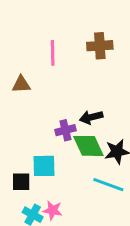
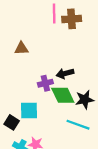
pink line: (53, 53) -> (54, 13), moved
brown triangle: (21, 84) -> (21, 48), moved
black square: (21, 182) -> (12, 122), turned 32

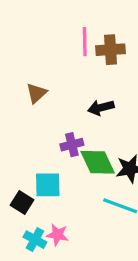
brown triangle: (21, 48) -> (37, 93), turned -40
black arrow: (65, 73) -> (101, 108), moved

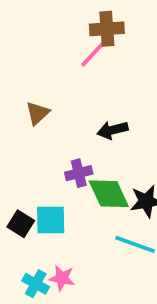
pink line: (85, 42) -> (94, 53), turned 44
brown cross: (111, 50) -> (107, 29), moved
black square: (22, 203) -> (21, 224), moved

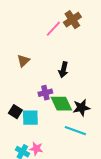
brown cross: (107, 29) -> (72, 20), moved, turned -30
black arrow: (113, 130) -> (63, 70), turned -63
black square: (21, 224) -> (15, 112), moved

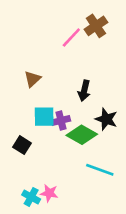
green diamond: (61, 104) -> (82, 135), turned -35
black star: (81, 108) -> (106, 119), moved, turned 30
cyan square: (30, 118) -> (44, 117), moved

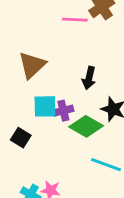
pink line: (71, 37) -> (75, 20), turned 50
brown triangle: (32, 79) -> (32, 65), size x1.5

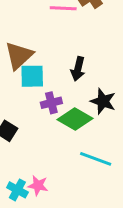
cyan square: (45, 106) -> (32, 76), moved

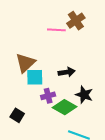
black arrow: (78, 69) -> (67, 72), turned -112

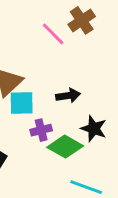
pink line: (56, 30) -> (53, 34), turned 42

